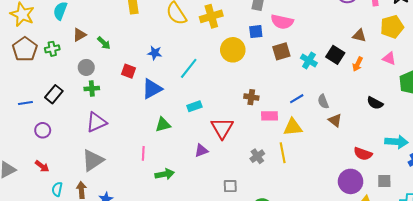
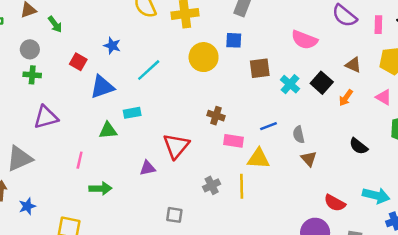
pink semicircle: (282, 22) -> (304, 40), moved
cyan rectangle: (194, 106) -> (132, 113), moved
purple triangle: (96, 122) -> (46, 117), moved

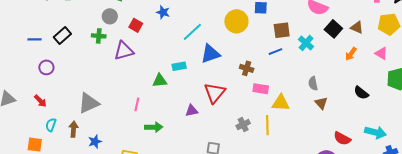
gray circle: (30, 49) -> (110, 16), moved
black square: (322, 83) -> (333, 29), moved
blue triangle: (102, 87) -> (210, 54), moved
purple triangle: (46, 117) -> (124, 51), moved
blue line: (268, 126) -> (275, 52), moved

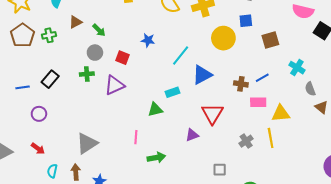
cyan cross: (306, 43) -> (297, 68), moved
blue line: (275, 52) -> (262, 78), moved

